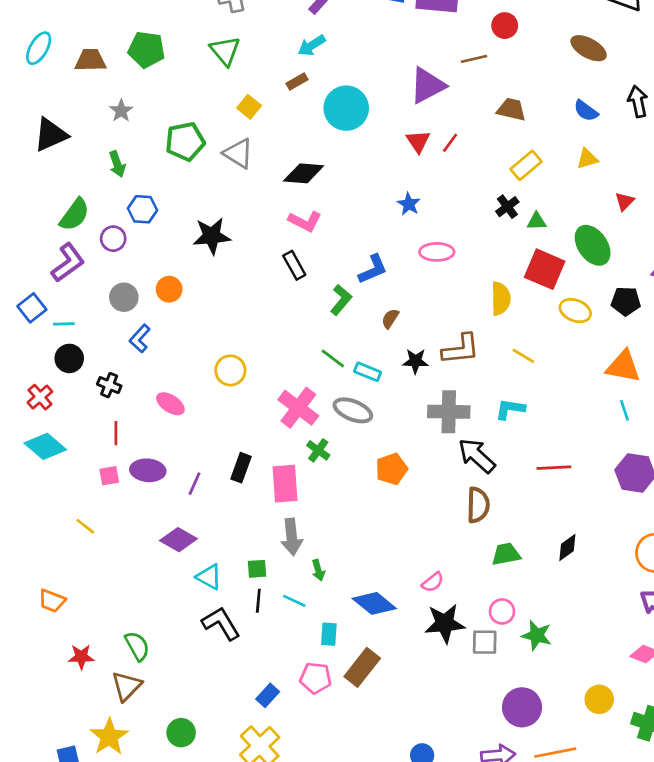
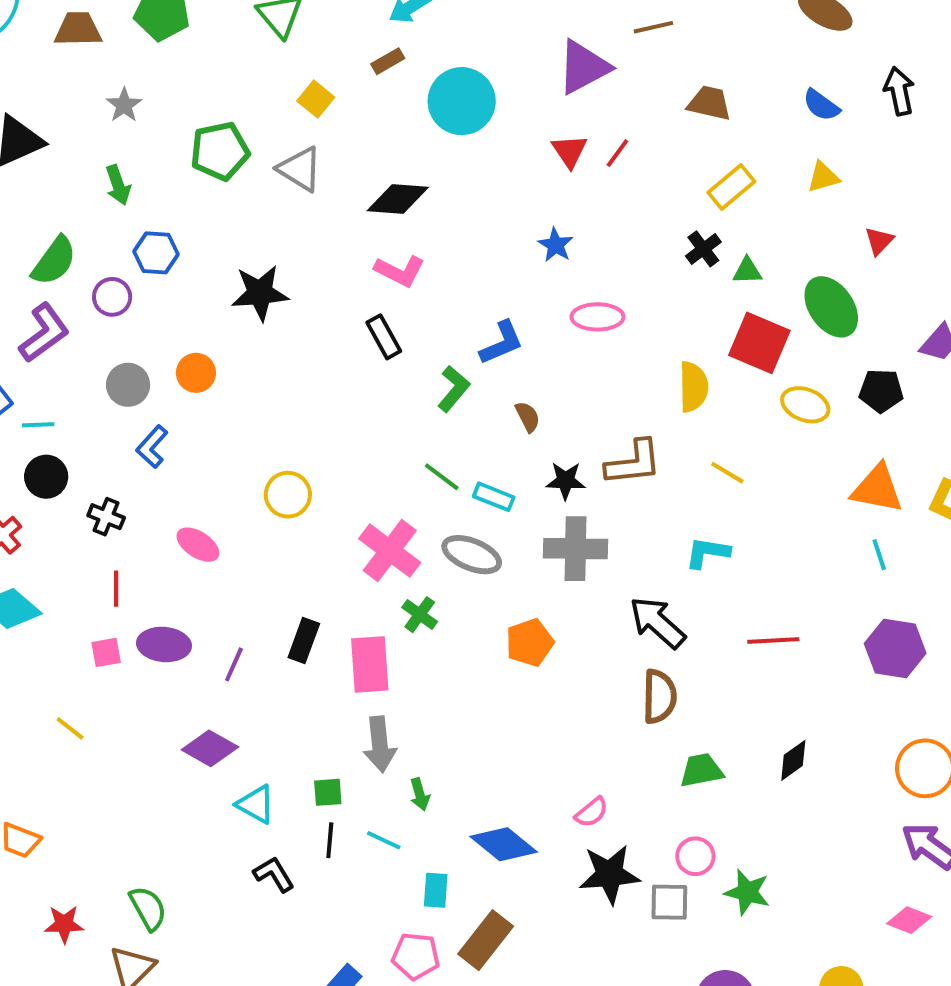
brown semicircle: (390, 319) -> (528, 417), turned 120
gray cross: (449, 412) -> (576, 549), moved
black L-shape: (221, 623) -> (274, 874), size x0.7

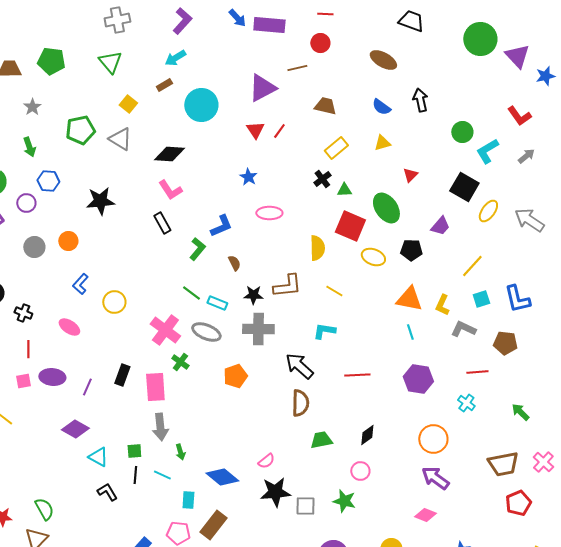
pink L-shape: (400, 271) -> (170, 190), turned 30
blue L-shape: (152, 447) -> (80, 284), moved
pink circle: (695, 856) -> (360, 471), moved

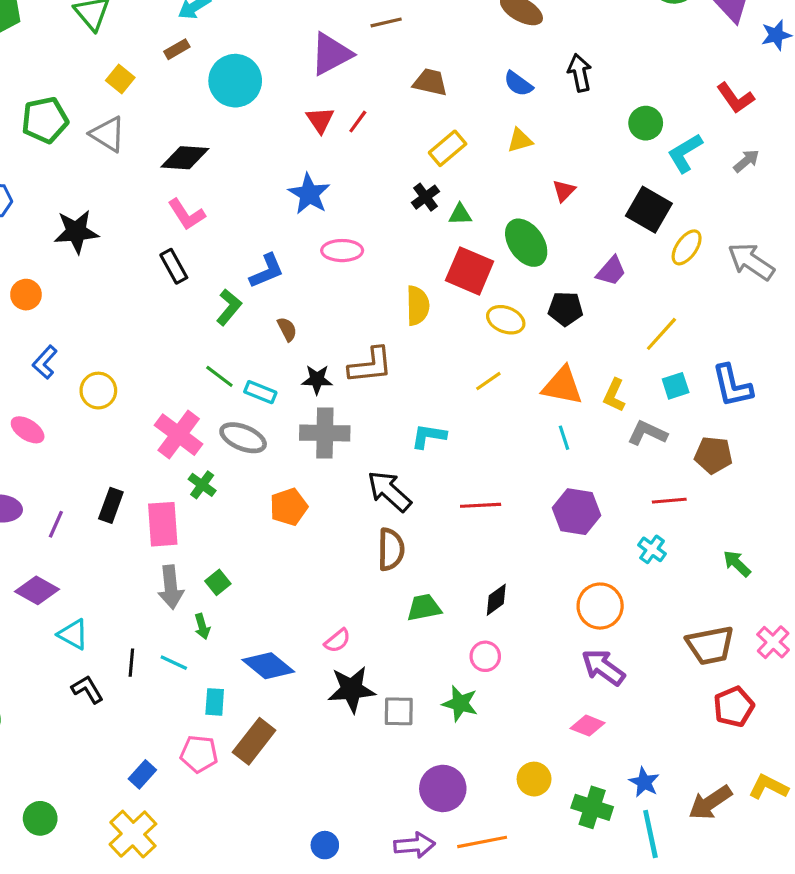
blue star: (248, 177) -> (309, 194), size x1.5
yellow line: (334, 291) -> (488, 381), moved, turned -66
green square: (134, 451) -> (218, 582), moved, turned -35

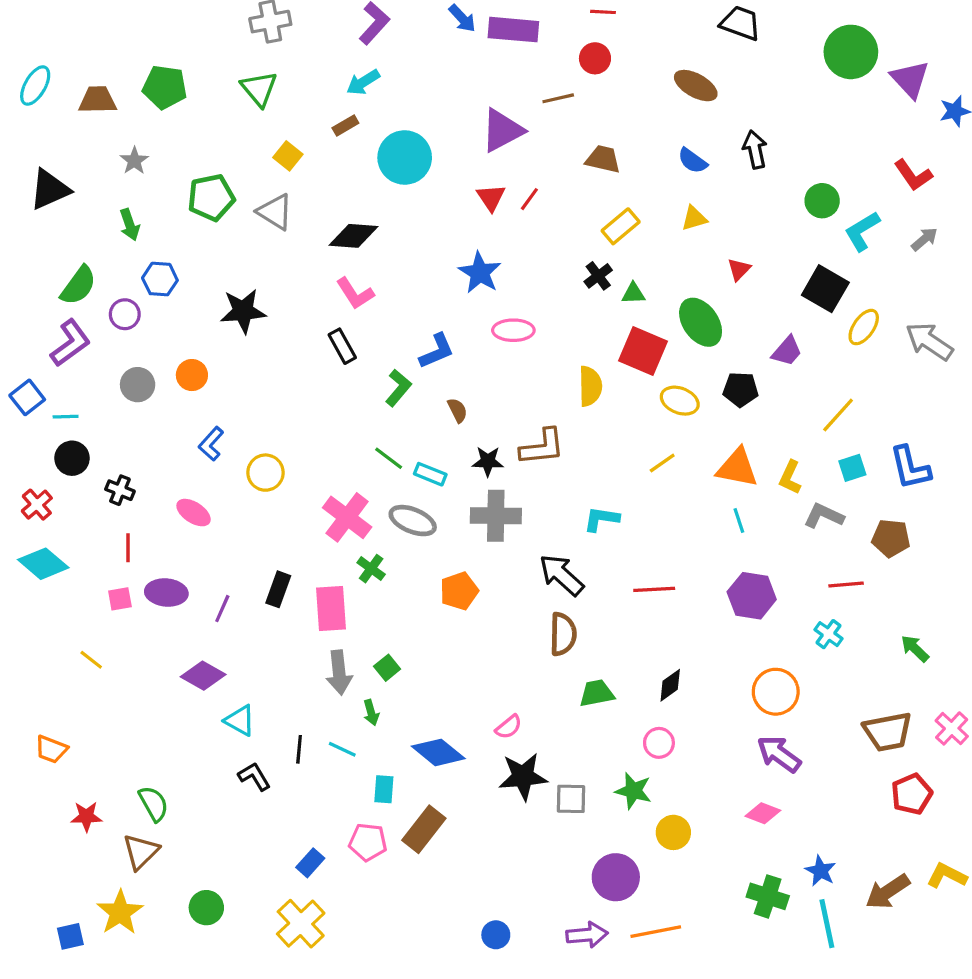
yellow circle: (534, 779) -> (673, 832), moved

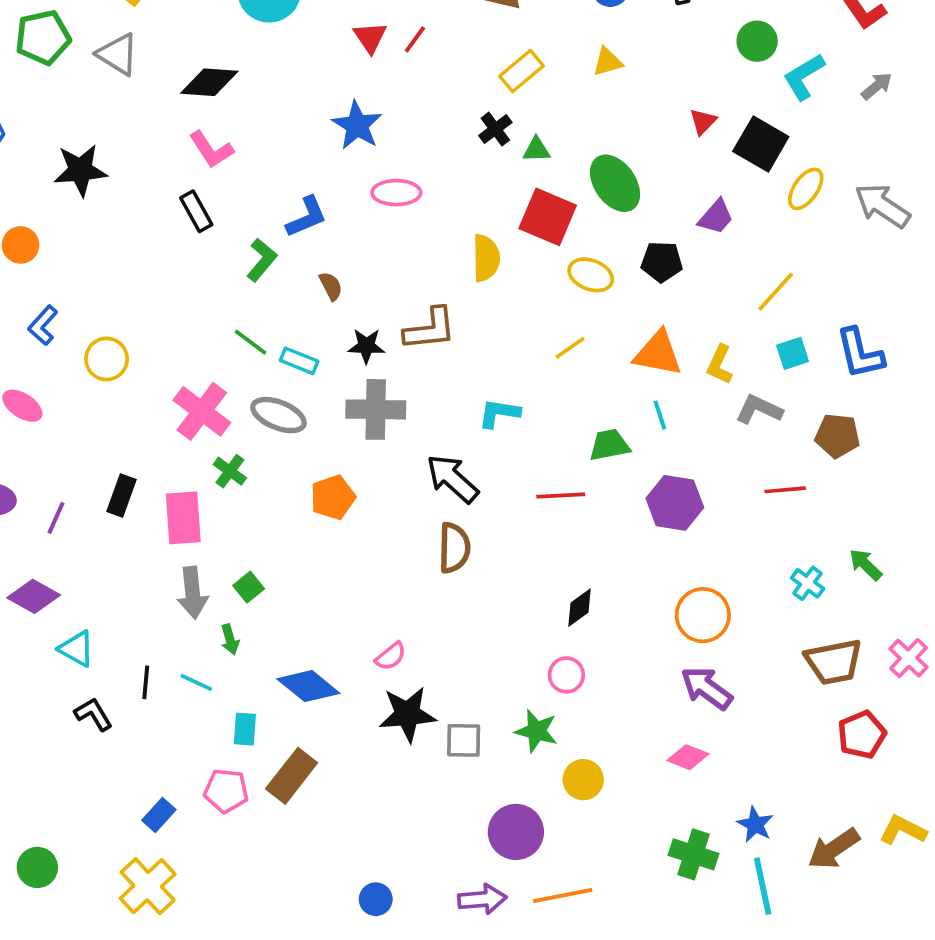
red triangle: (739, 269) -> (703, 122), moved
cyan cross: (828, 634) -> (808, 583), moved
green trapezoid: (597, 693) -> (609, 445), moved

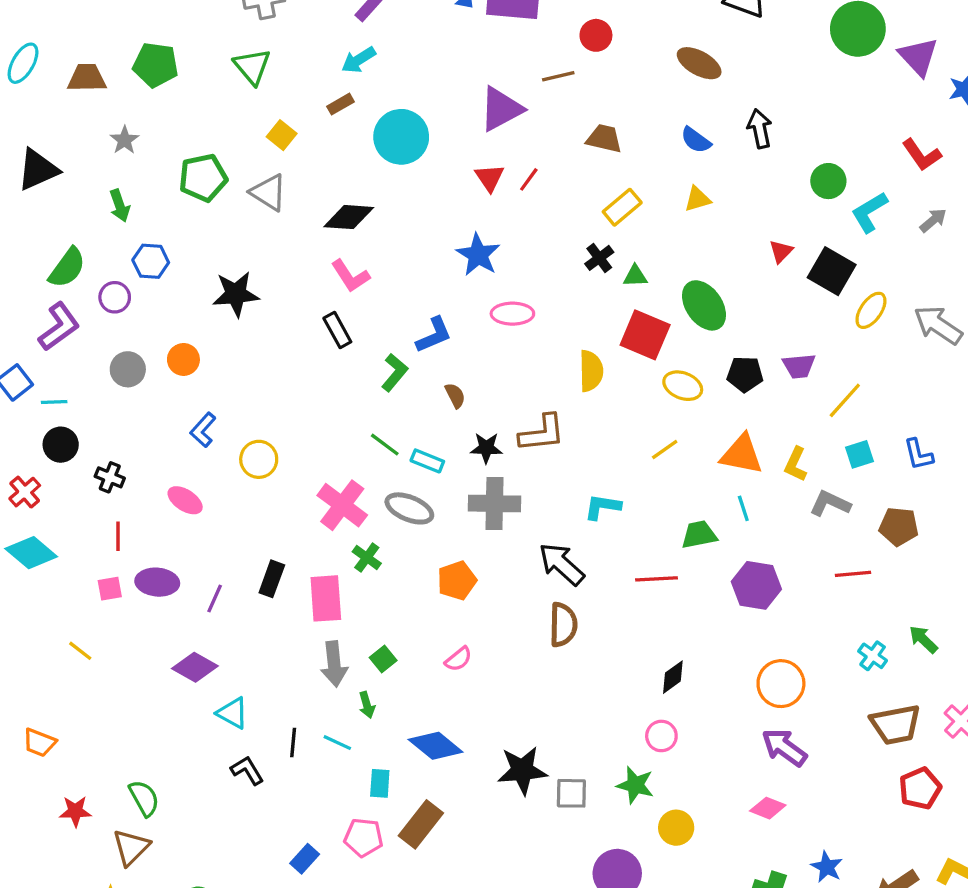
purple trapezoid: (716, 217) -> (799, 366), moved, turned 44
blue L-shape: (860, 353) -> (918, 454), size x0.7
pink semicircle: (391, 656) -> (458, 659), moved

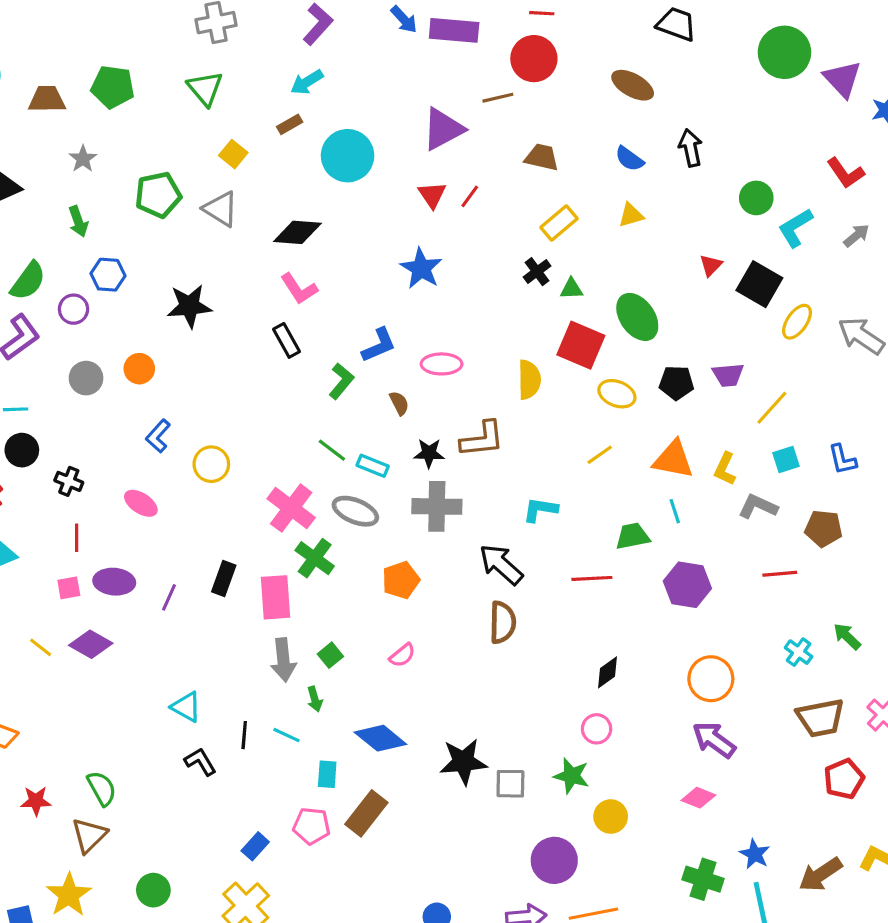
red circle: (596, 35) -> (534, 59), size x1.5
pink ellipse: (512, 314) -> (442, 364), moved
green cross: (367, 558) -> (315, 558), size x1.4
purple diamond: (195, 667) -> (91, 644), moved

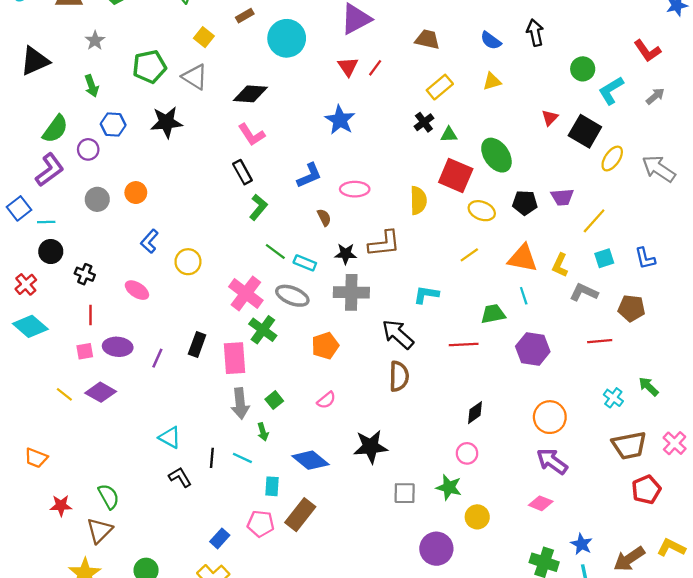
black star: (189, 306) -> (166, 122), moved
green L-shape: (341, 381) -> (258, 207), moved
black star: (463, 762) -> (371, 447), moved

